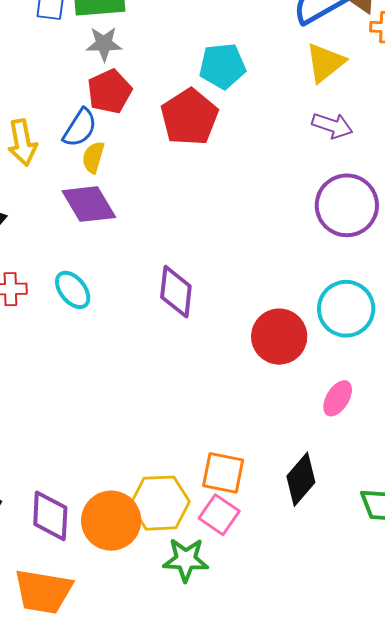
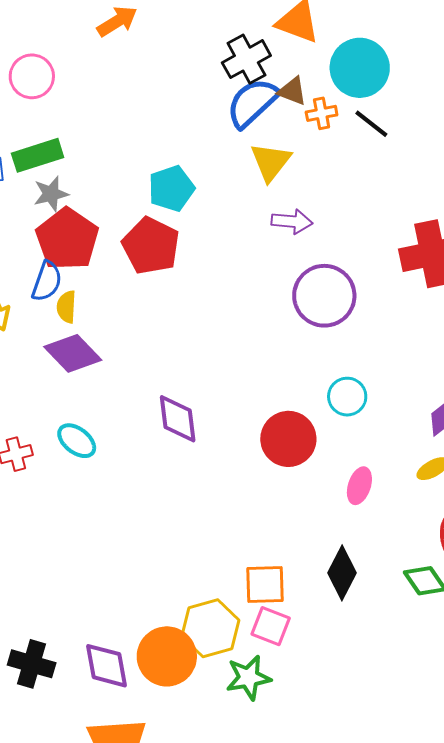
red pentagon: (109, 91) -> (67, 239), size x1.4
cyan circle: (346, 309) -> (347, 397), size x0.7

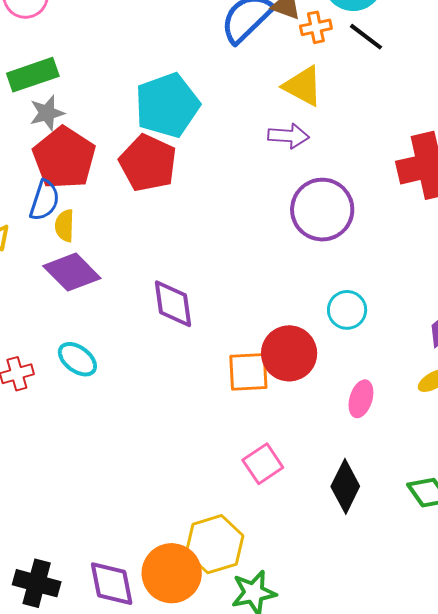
yellow triangle: (271, 162) -> (303, 86), moved, turned -39
cyan pentagon: (171, 188) -> (167, 105), size x1.4
purple diamond: (178, 419) -> (173, 304), moved
orange square: (265, 584) -> (248, 372), moved
pink square: (271, 626) -> (263, 464), moved, turned 36

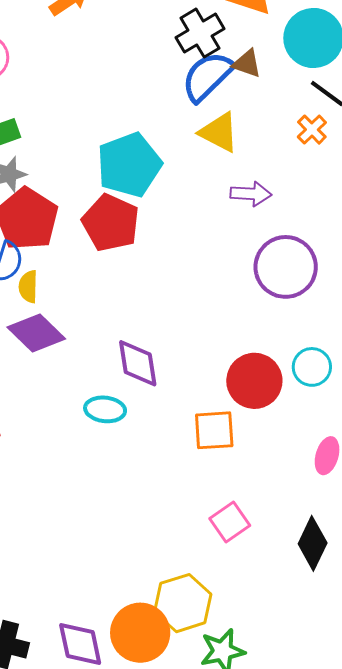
orange cross: (316, 27) -> (312, 130), moved, turned -32
yellow triangle: (303, 86) -> (219, 132), moved
red circle: (289, 353) -> (254, 381), moved
cyan ellipse: (77, 359) -> (105, 409), moved, turned -30

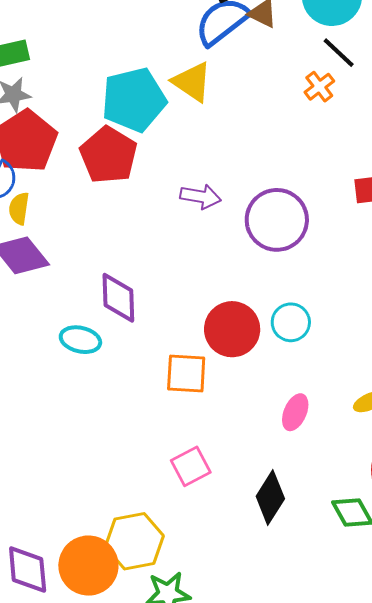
yellow triangle: (219, 132) -> (192, 82), moved
purple arrow: (251, 194) -> (201, 197), moved

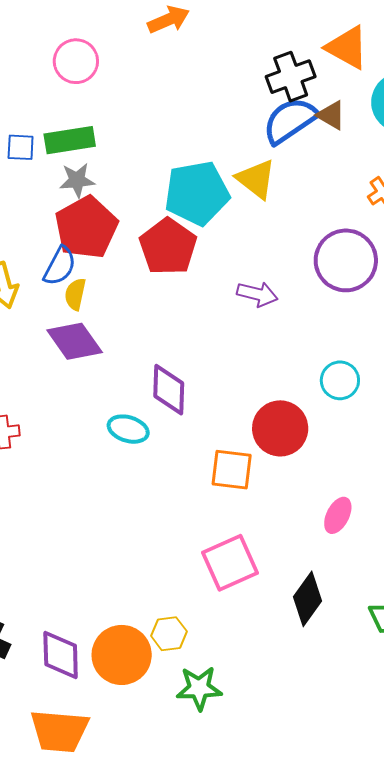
purple circle: (277, 220) -> (346, 260), moved
cyan circle: (291, 322) -> (340, 380), moved
pink square: (191, 466) -> (230, 563), size x1.4
yellow hexagon: (134, 541) -> (169, 634), size x0.6

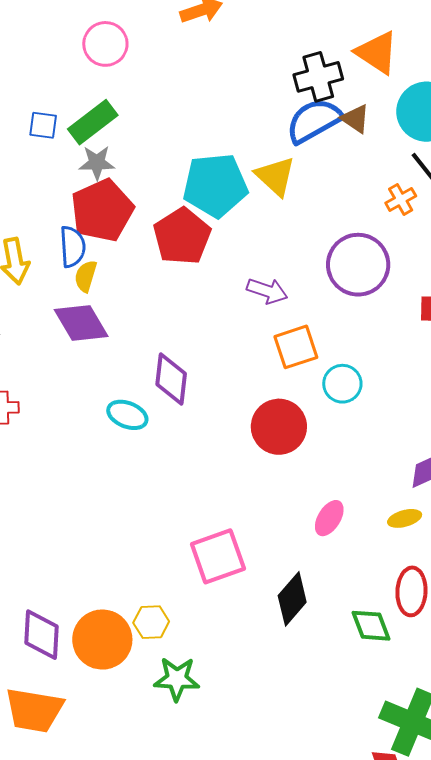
green rectangle: (70, 140) -> (93, 122), turned -33
blue semicircle: (60, 266) -> (72, 247), turned -36
orange square: (232, 470) -> (296, 347), moved, turned -30

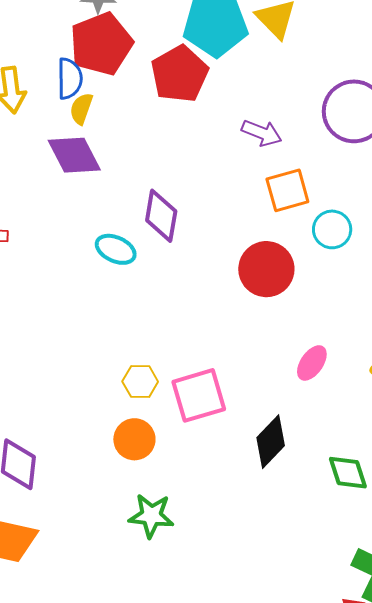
yellow hexagon: (151, 622) -> (140, 381), moved
orange circle: (102, 640) -> (134, 439), moved, size x0.7

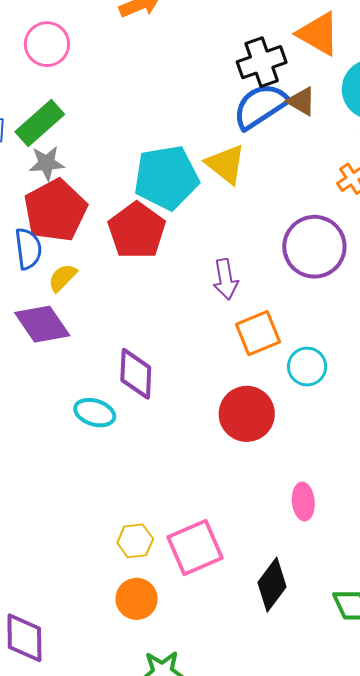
yellow semicircle: (81, 109) -> (62, 278), moved, turned 32
purple arrow: (262, 133) -> (225, 279), turned 66
pink ellipse: (312, 363) -> (303, 501), turned -33

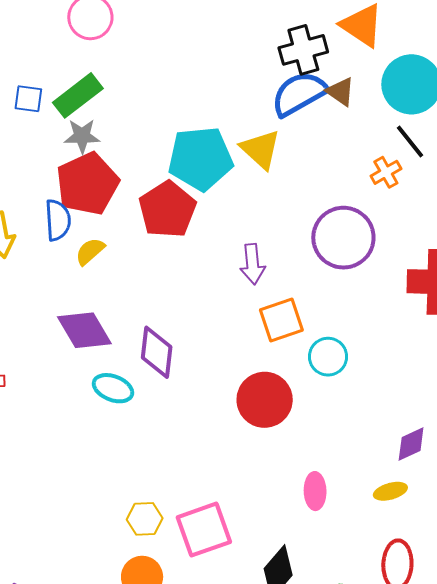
purple diamond: (42, 324) -> (84, 330), moved

